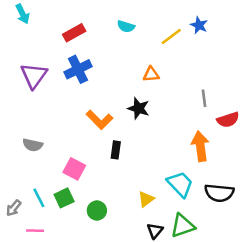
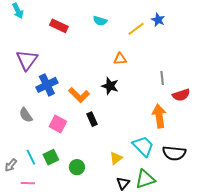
red rectangle: (74, 33) -> (59, 26), turned 54
blue cross: (78, 69) -> (47, 85), moved
gray semicircle: (33, 145) -> (26, 115), turned 42
black rectangle: (116, 150) -> (92, 119), turned -32
pink square: (74, 169) -> (58, 124), moved

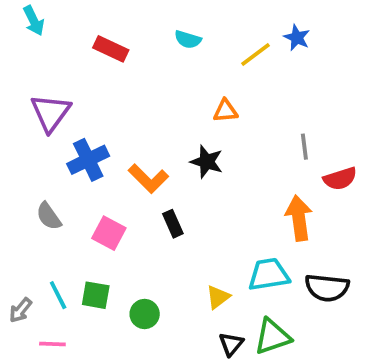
cyan trapezoid: (143, 146) -> (269, 275), turned -55
green square: (51, 157) -> (96, 295), turned 35

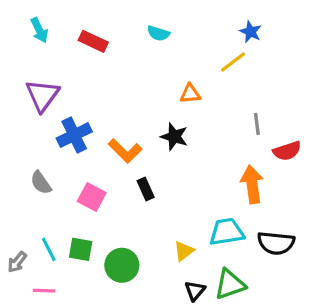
cyan arrow: (34, 21) -> (39, 30), moved
yellow line: (256, 54) -> (233, 62), moved
green circle: (145, 314) -> (122, 265), size x1.4

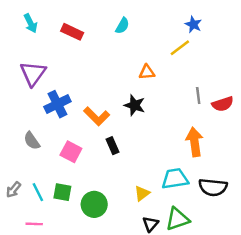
cyan semicircle: (158, 33) -> (122, 26), turned -77
red semicircle: (287, 151) -> (223, 104), moved
gray arrow: (17, 262) -> (13, 190), moved

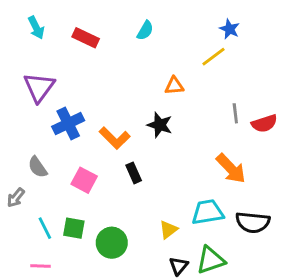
orange arrow: (195, 142) -> (231, 169), turned 144
gray arrow: (13, 190) -> (16, 198), moved

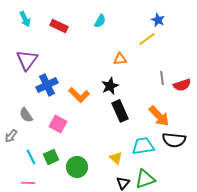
black star: (160, 125) -> (110, 86), turned 30
black rectangle: (134, 173) -> (120, 111), moved, size x1.5
black semicircle: (253, 222) -> (174, 140), moved
green square: (74, 228) -> (51, 157), turned -35
yellow triangle: (168, 230) -> (116, 158), turned -40

